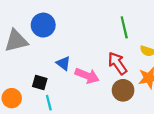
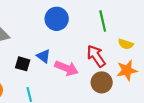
blue circle: (43, 25) -> (57, 19), moved
black square: (40, 82) -> (23, 64), moved

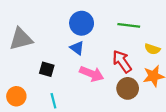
green line: (103, 21) -> (129, 25), turned -70
blue triangle: (43, 56) -> (77, 48), moved

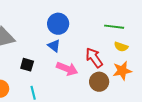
green line: (129, 25) -> (114, 27), moved

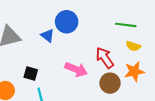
blue triangle: (54, 46) -> (48, 36), moved
black square: (27, 65) -> (31, 74), moved

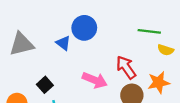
yellow semicircle: (133, 46) -> (166, 50), moved
black square: (31, 74) -> (45, 85), turned 32

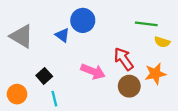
gray triangle: (22, 44) -> (22, 36), turned 45

